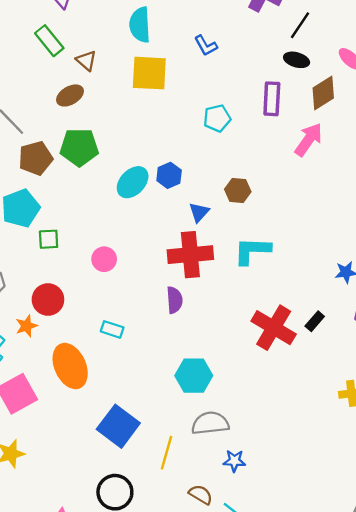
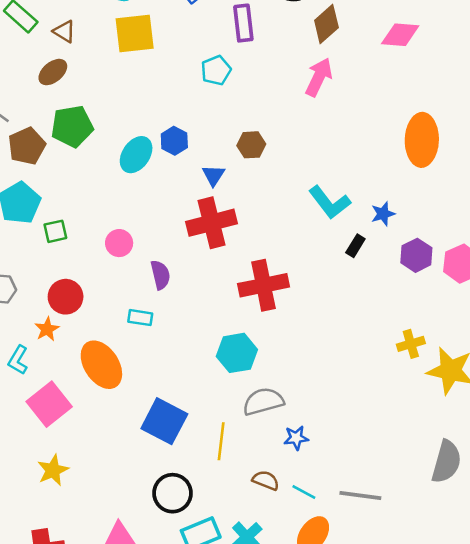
purple rectangle: (272, 99) -> (243, 23), moved
cyan L-shape: (252, 251) -> (330, 202), moved, turned -120
purple semicircle: (174, 300) -> (160, 275), moved
black rectangle: (315, 321) -> (355, 246), moved
red cross: (274, 328) -> (264, 285), moved, turned -33

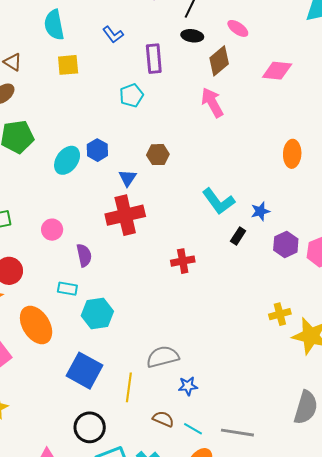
yellow square: (135, 34) -> (68, 65), size x0.7
pink arrow: (319, 77) -> (212, 102), turned -56
orange ellipse: (422, 140) -> (292, 154), size x0.7
red cross: (264, 285) -> (183, 261), moved, size x0.6
cyan hexagon: (237, 353) -> (97, 313), moved

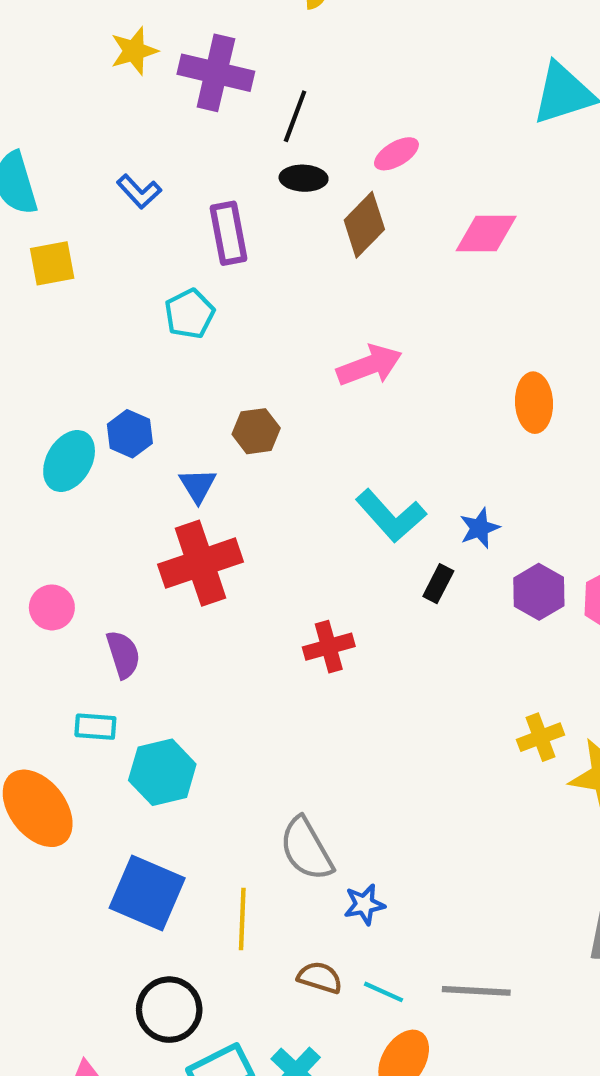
pink ellipse: (238, 28) -> (396, 154), turned -60
pink arrow: (212, 102) -> (369, 365), moved, turned 104
gray semicircle: (163, 357) -> (306, 849), turned -100

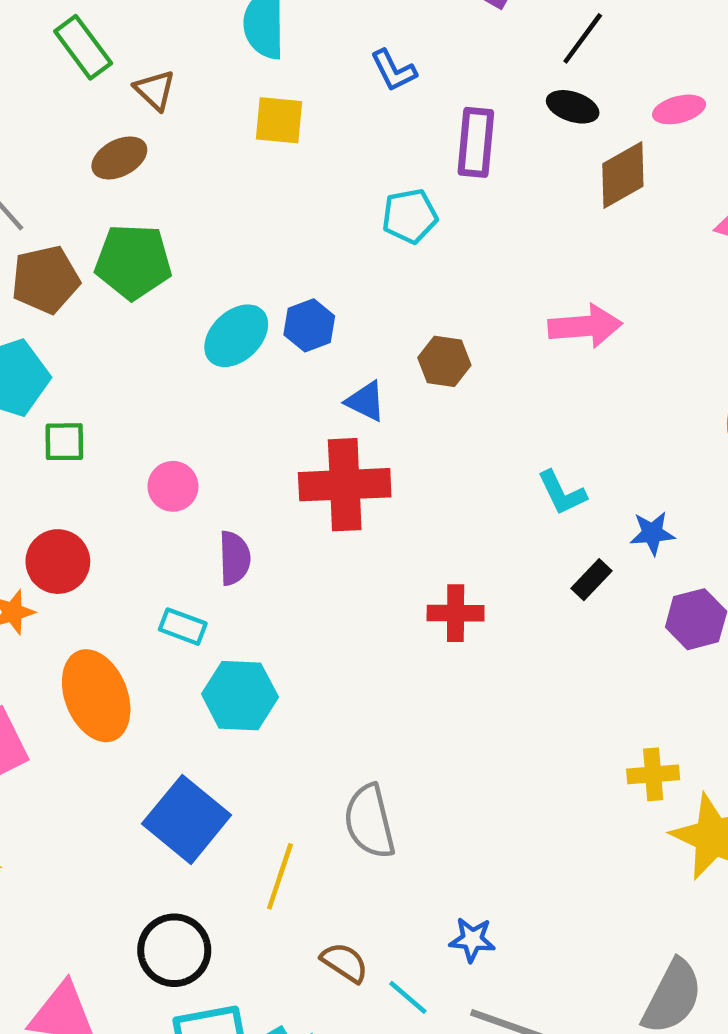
blue triangle: (198, 485) -> (366, 401), turned -48
cyan L-shape: (391, 516) -> (562, 493), size x0.7
blue star: (364, 904) -> (472, 940), moved

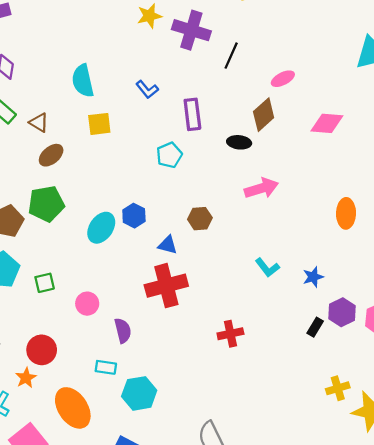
black ellipse: (573, 107) -> (239, 142), moved
brown ellipse: (119, 158) -> (51, 155), moved
green square: (64, 442) -> (45, 283), moved
black rectangle: (591, 580) -> (315, 327), moved

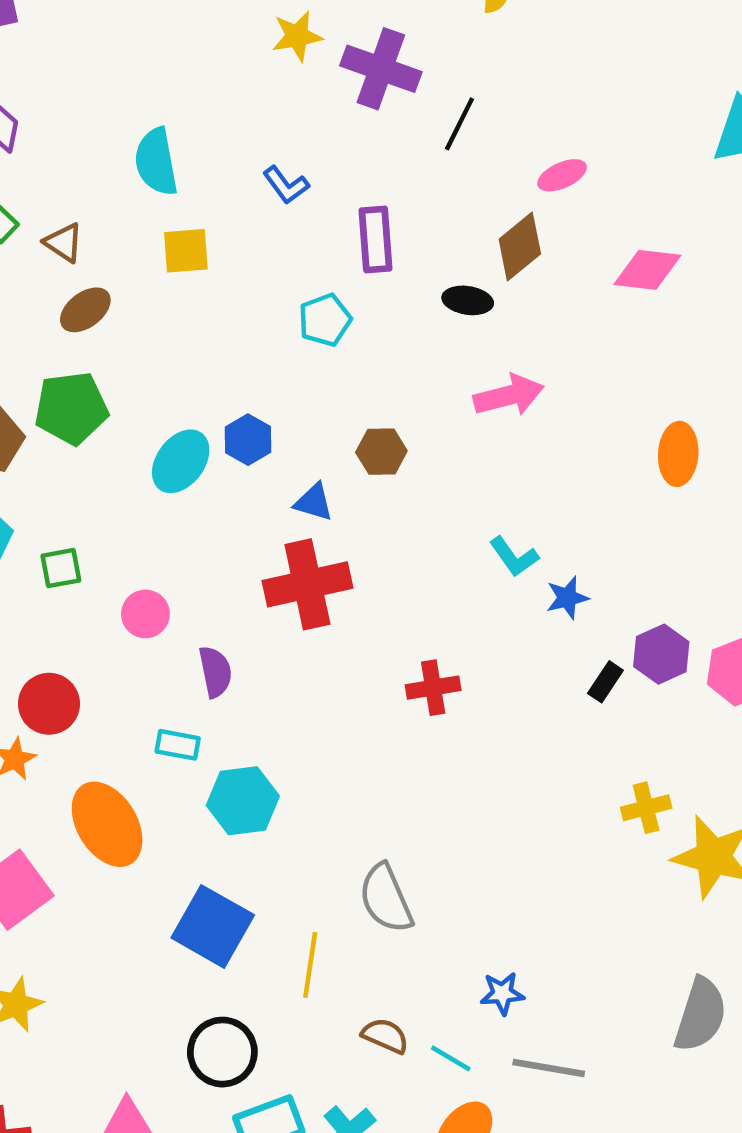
blue star: (313, 277) -> (567, 598), moved

